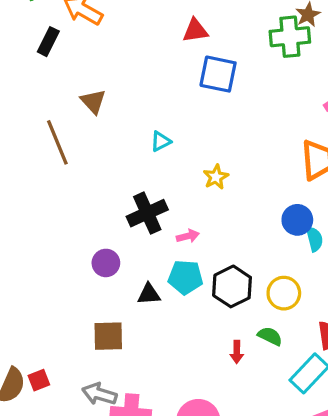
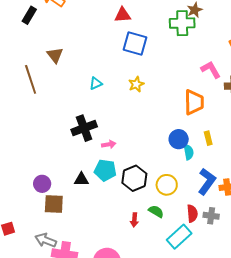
yellow star: (216, 177) -> (136, 84), moved
purple circle: (106, 263) -> (42, 184), moved

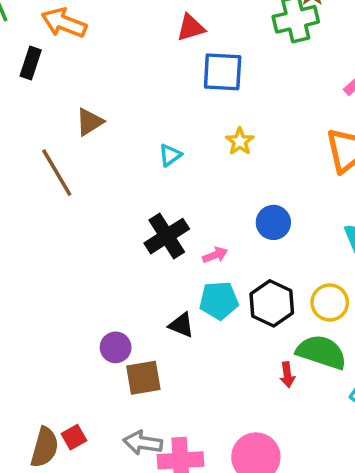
brown triangle: (55, 55) -> (90, 122), turned 48
blue circle: (179, 139) -> (273, 222), moved
black triangle: (81, 179) -> (181, 325), turned 35
green semicircle: (156, 211) -> (321, 352), size x1.8

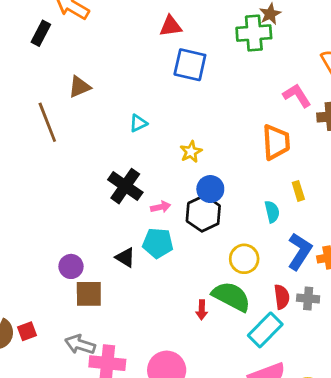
yellow star: (240, 141) -> (191, 152), moved
black cross: (167, 236) -> (125, 186), turned -32
black hexagon: (272, 303) -> (203, 213), moved

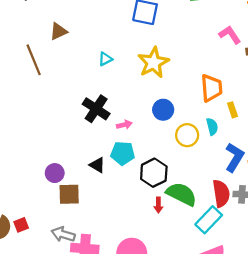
orange trapezoid: (276, 142) -> (211, 88), moved
yellow star: (191, 152) -> (153, 63), moved, size x1.8
black hexagon: (203, 213) -> (154, 173), moved
yellow circle: (244, 259) -> (187, 135), moved
red semicircle: (282, 297) -> (221, 193), size x1.4

